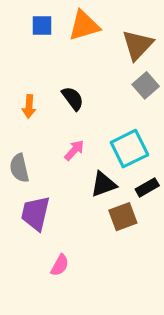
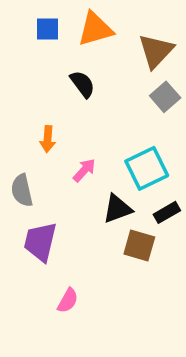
black semicircle: (73, 98) -> (82, 84), moved
orange arrow: (29, 106) -> (48, 139), moved
brown square: (123, 217) -> (139, 245), turned 36

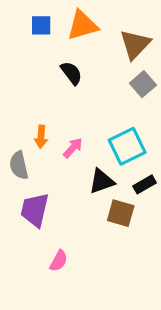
orange arrow: (48, 139) -> (41, 137), moved

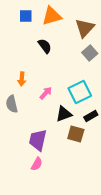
orange arrow: (41, 137) -> (22, 79), moved
purple trapezoid: (35, 210) -> (38, 140), moved

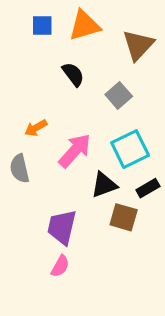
gray square: (90, 53) -> (119, 95), moved
orange arrow: (22, 79) -> (36, 128), turned 56
pink arrow: (46, 93) -> (75, 151), size x1.6

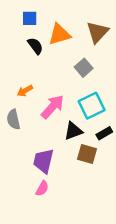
orange triangle: (85, 25) -> (59, 34), moved
black semicircle: (73, 74) -> (35, 46), moved

